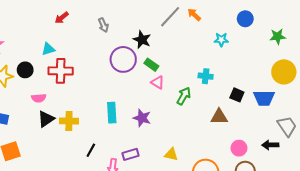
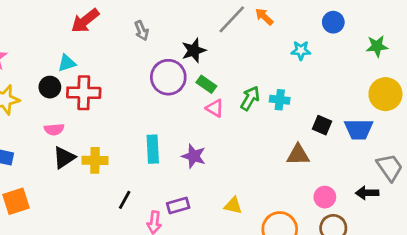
red arrow: (62, 18) -> (85, 21), size x1.5
black star: (142, 40) -> (194, 50), turned 30
black circle: (25, 70) -> (50, 87), moved
green arrow: (184, 96) -> (250, 98), moved

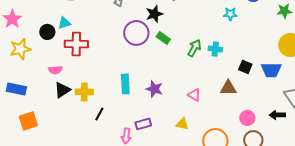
black circle: (50, 87) -> (47, 32), moved
pink triangle: (215, 108) -> (194, 95), moved
black line: (125, 200) -> (99, 114), moved

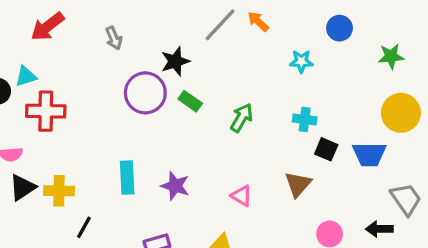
cyan cross: (215, 49) -> (305, 119), moved
brown triangle: (228, 88) -> (298, 184), turned -48

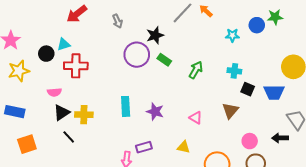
blue circle: (339, 28) -> (257, 25), moved
green star: (391, 56) -> (275, 17), moved
black line: (84, 227) -> (69, 137), moved, turned -72

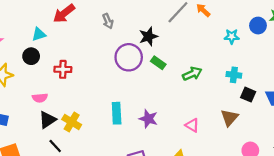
cyan triangle: (64, 44) -> (39, 34), moved
red cross: (76, 66) -> (63, 69), size x0.7
green arrow: (196, 70) -> (192, 74), turned 36
yellow cross: (84, 115) -> (72, 122), turned 30

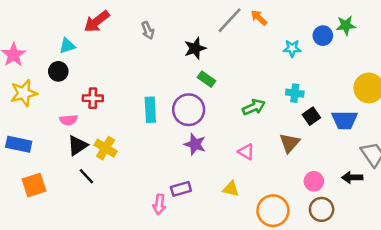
purple circle: (129, 57) -> (189, 110), moved
red cross: (63, 69) -> (93, 98), moved
green arrow: (192, 74) -> (254, 107), moved
black square: (248, 95) -> (311, 116), turned 32
cyan rectangle: (117, 113) -> (150, 110), moved

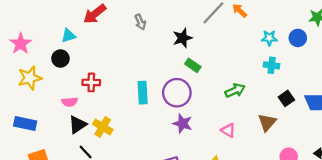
blue circle: (323, 36) -> (298, 38), moved
cyan cross: (295, 93) -> (272, 65), moved

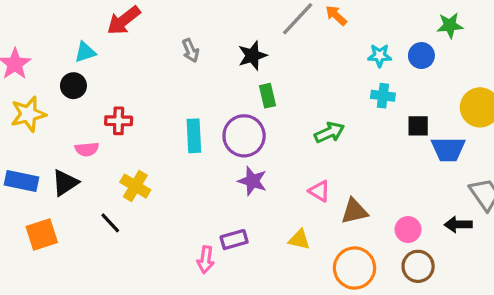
gray arrow: (140, 22) -> (191, 51), moved
green rectangle: (193, 65) -> (267, 96), turned 42
black square: (286, 98) -> (418, 126), moved, turned 35
brown triangle: (267, 122) -> (354, 211), moved, turned 36
black triangle: (78, 125) -> (65, 183), moved

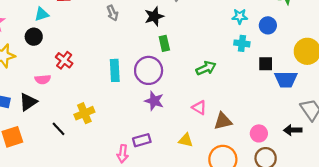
blue circle: (421, 56) -> (268, 25), moved
red cross: (119, 121) -> (64, 60), turned 36
yellow cross: (135, 186) -> (84, 113), moved, turned 36

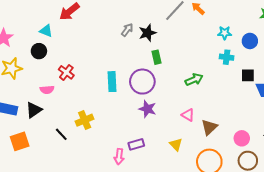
gray arrow: (113, 13) -> (127, 30), moved, turned -120
cyan triangle: (42, 14) -> (46, 31), turned 40
brown triangle: (223, 121) -> (209, 127), turned -30
yellow triangle: (186, 140) -> (176, 144), turned 32

